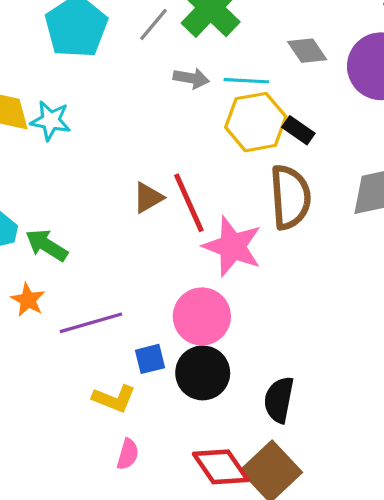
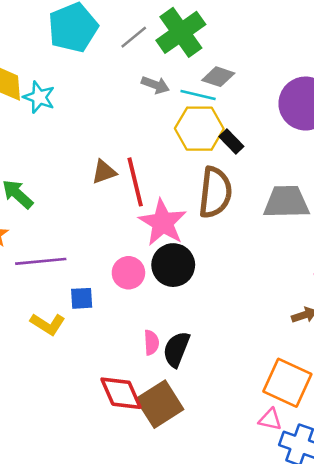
gray diamond: (307, 51) -> (218, 77), moved, turned -48
pink circle: (202, 316) -> (128, 273), size x0.7
black circle: (203, 373) -> (173, 265), moved
pink semicircle: (128, 454) -> (151, 343), moved, turned -30

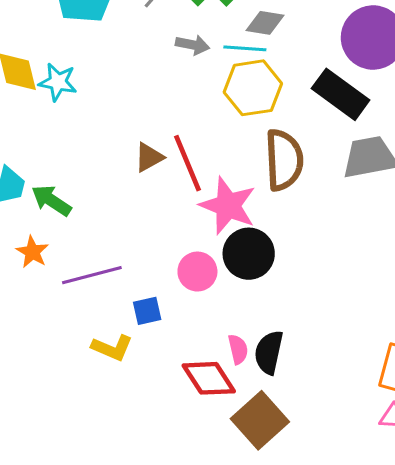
black rectangle: (231, 141) -> (341, 94), moved, size x1.8
red diamond: (121, 393) -> (209, 378), moved

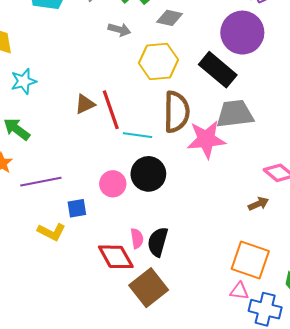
cyan line: (245, 48) -> (138, 135), moved
cyan star: (58, 82) -> (24, 81), moved, turned -30
pink star: (228, 206) -> (206, 139), moved, turned -30

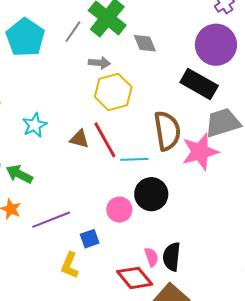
gray diamond: (170, 18) -> (145, 43), turned 65
yellow hexagon: (158, 61) -> (113, 92), moved
cyan star: (24, 81) -> (35, 125), moved
brown triangle: (85, 104) -> (79, 139), turned 50
yellow L-shape: (52, 232) -> (70, 265), turned 96

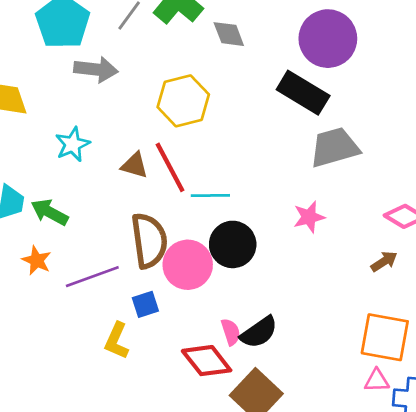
gray arrow: (99, 63) -> (96, 69), moved, size x1.4
brown semicircle: (167, 131) -> (149, 241), moved
pink star: (200, 152) -> (309, 217), moved, size x0.6
pink circle: (119, 210) -> (188, 265), size x1.4
black semicircle: (172, 257) -> (259, 332), turned -132

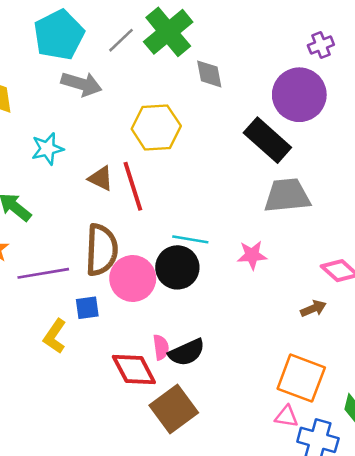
cyan line: (210, 196) -> (190, 239), moved

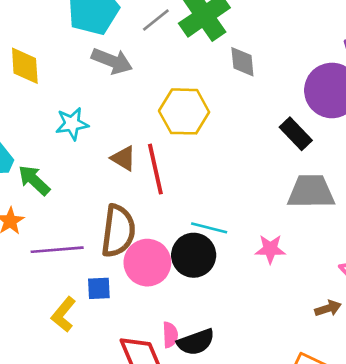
black rectangle: (267, 140) -> (296, 134), size x0.7

